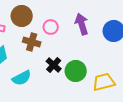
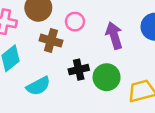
purple arrow: (82, 24) -> (114, 36), moved
black cross: (54, 65) -> (79, 70), turned 35

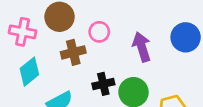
brown cross: (51, 41) -> (73, 52), turned -30

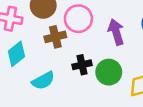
pink circle: (99, 32) -> (78, 19), size x1.5

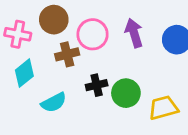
purple arrow: (116, 32) -> (134, 33), moved

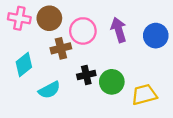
pink cross: (18, 34) -> (19, 18), moved

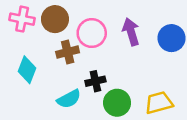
cyan diamond: (24, 65) -> (27, 70), turned -30
green circle: (112, 82) -> (117, 103), moved
cyan semicircle: (49, 90) -> (69, 99), moved

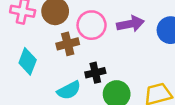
purple arrow: (131, 32) -> (130, 24), turned 96

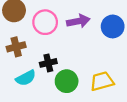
brown cross: (68, 44) -> (16, 47), moved

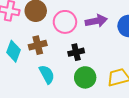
black cross: (48, 63) -> (76, 52), moved
cyan semicircle: (26, 78) -> (47, 74), turned -90

